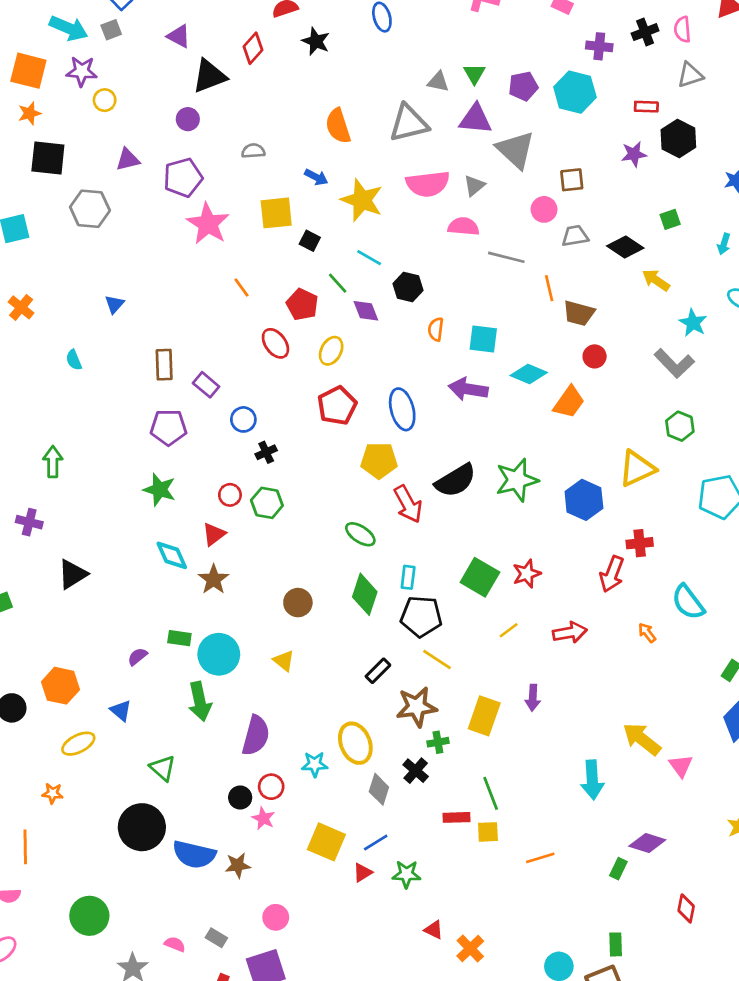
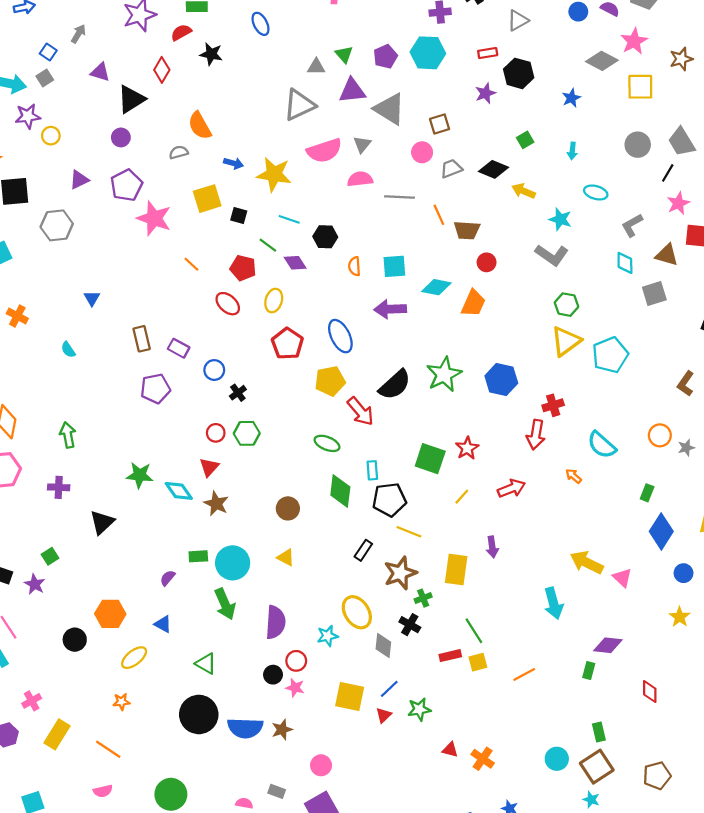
orange semicircle: (338, 126) -> (200, 126), moved
yellow triangle: (637, 469) -> (566, 341), moved
green star: (160, 490) -> (140, 475), moved
orange line: (25, 847) -> (108, 749), turned -44

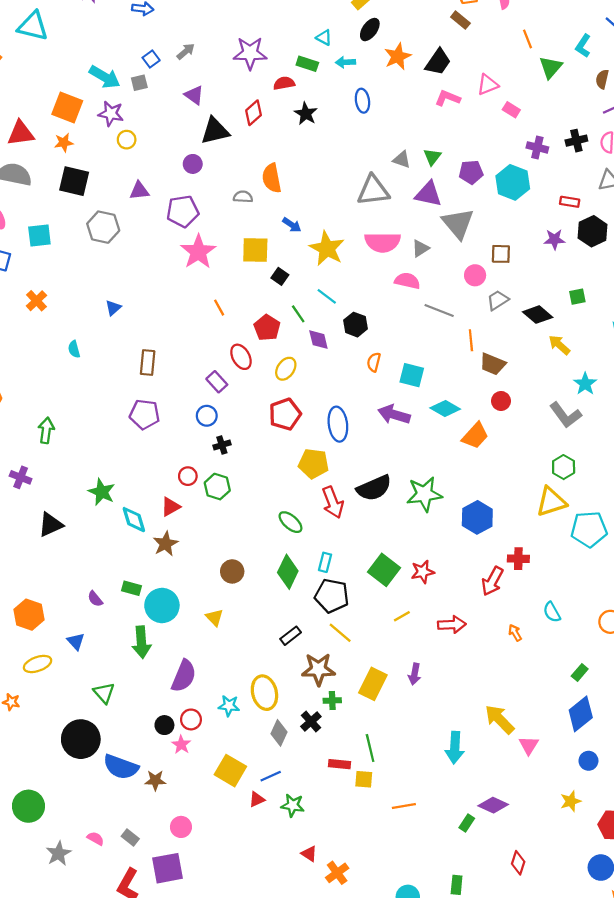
gray trapezoid: (451, 169) -> (498, 300), turned -30
purple rectangle: (179, 348) -> (217, 382), moved
cyan semicircle: (602, 445) -> (552, 612), size x0.7
purple semicircle: (168, 578) -> (95, 599), turned -98

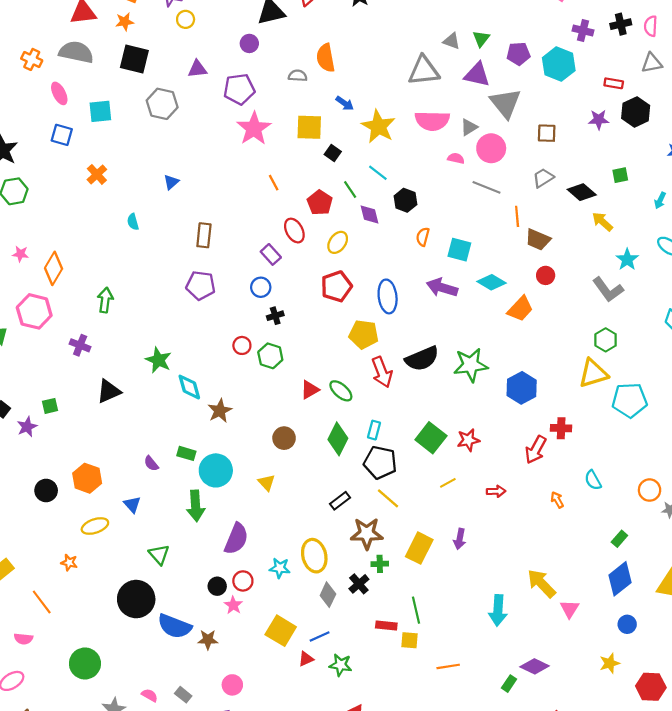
pink circle: (475, 275) -> (491, 148), moved, size x1.4
pink semicircle: (407, 281) -> (456, 158), size x0.7
red triangle: (171, 507) -> (310, 390), moved
red arrow: (452, 625) -> (496, 491), size x0.7

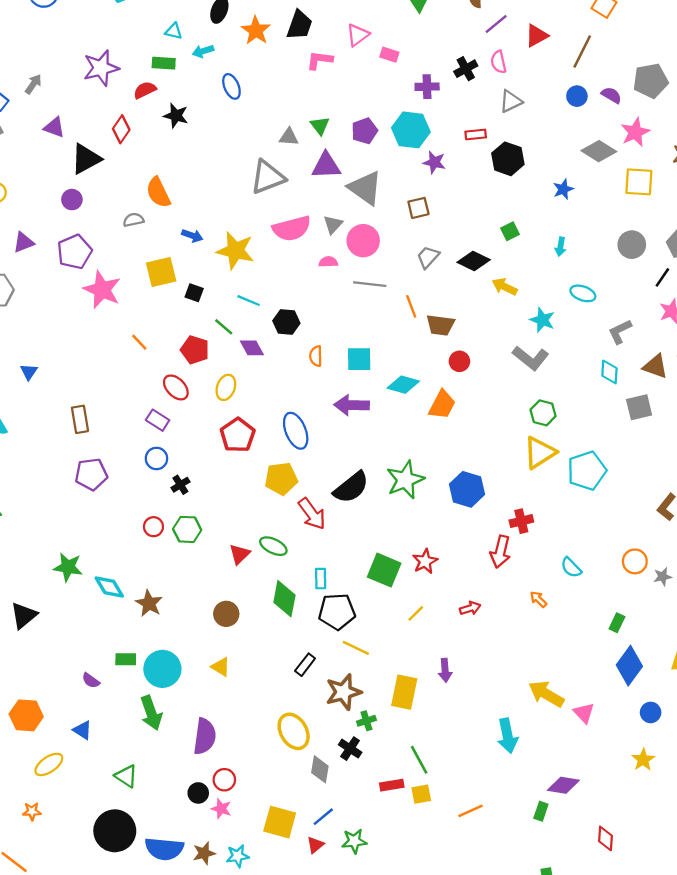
purple star: (599, 120) -> (434, 162), moved, turned 30
cyan star: (280, 568) -> (238, 856), moved

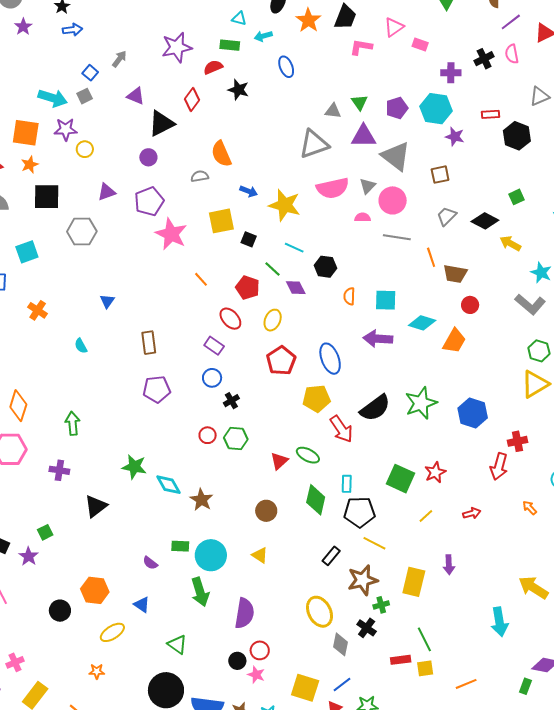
gray triangle: (511, 101) -> (539, 96), moved

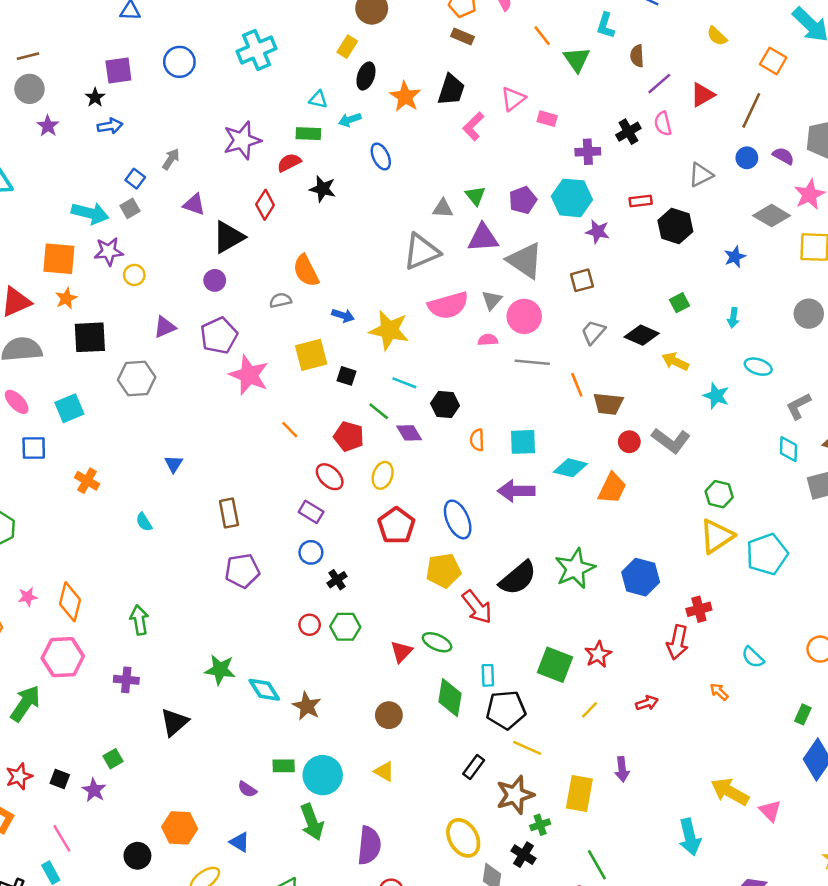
pink L-shape: (361, 47) -> (473, 126), turned -50
gray L-shape: (530, 304) -> (671, 440), moved

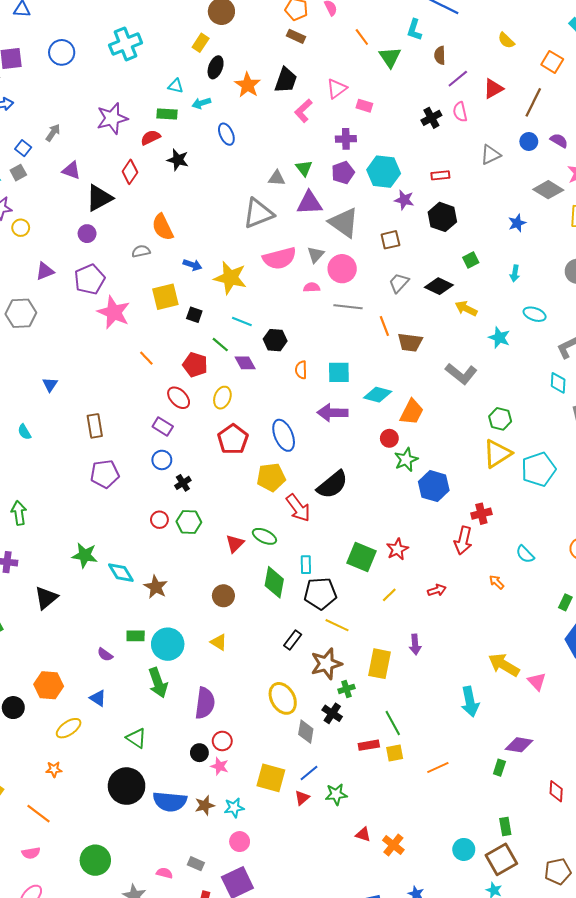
purple cross: (588, 152) -> (346, 139), moved
black hexagon: (675, 226) -> (442, 217), moved
red circle: (629, 442) -> (389, 438), moved
green star: (575, 569) -> (406, 460), moved, size x0.7

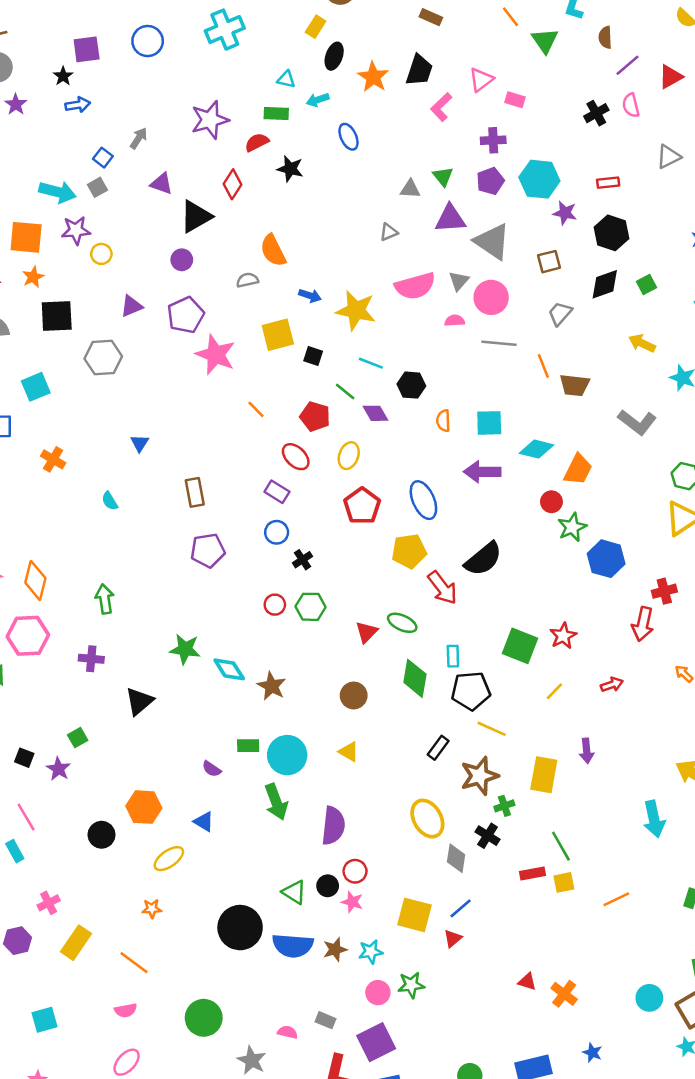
gray triangle: (258, 213) -> (389, 232), size x0.5
black diamond: (439, 286) -> (605, 284), moved, turned -44
green triangle: (136, 738) -> (294, 892), moved
green star: (336, 794) -> (411, 985), moved

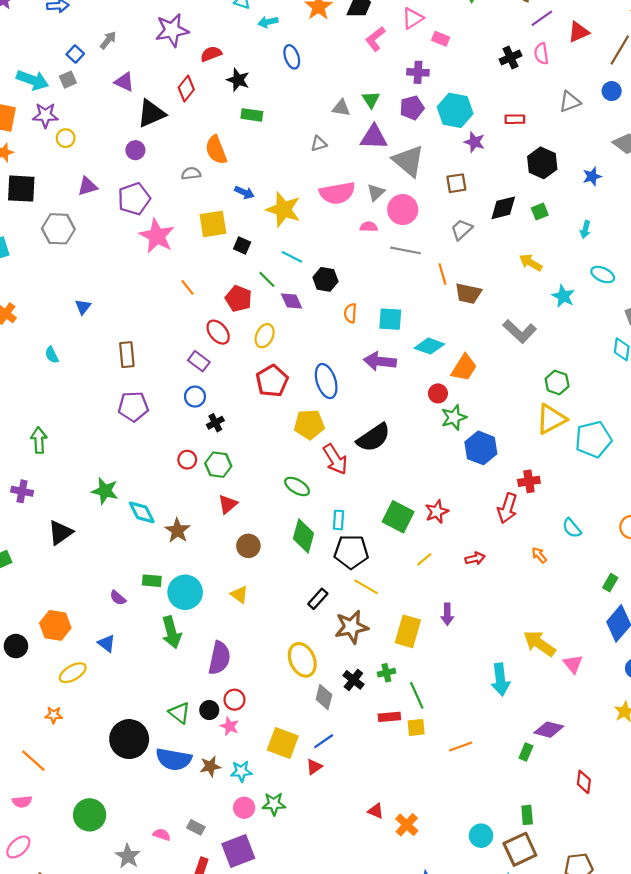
green rectangle: (276, 113) -> (252, 115), moved
black hexagon: (611, 233) -> (542, 163), moved
red triangle: (367, 632) -> (228, 504), moved
green cross: (504, 806) -> (386, 673), moved

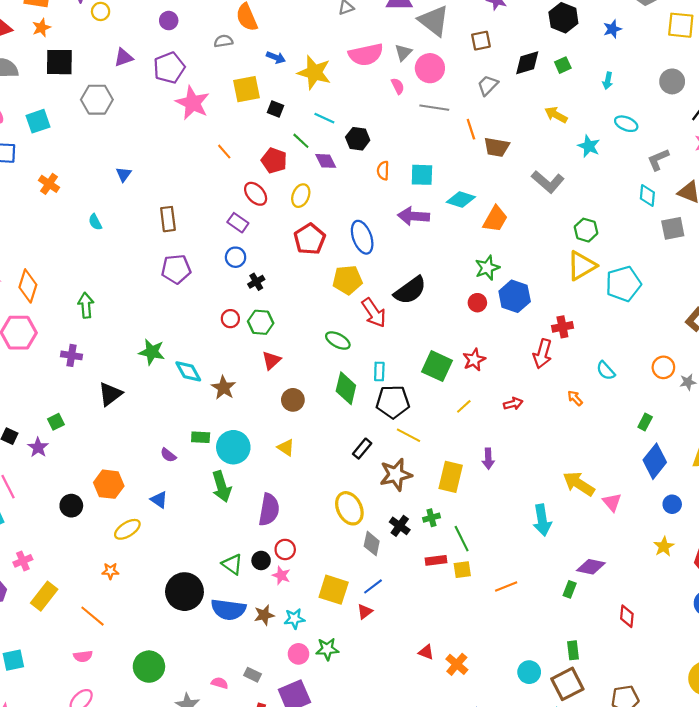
pink semicircle: (369, 227) -> (398, 86), turned 63
red circle: (438, 393) -> (477, 303), moved

